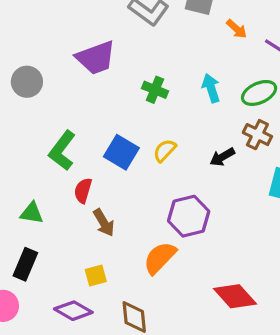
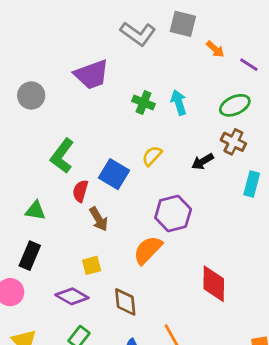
cyan arrow: (211, 88) -> (179, 103), moved
blue square: (121, 152) -> (114, 174), moved
red diamond: (235, 296) -> (214, 284), turned 42

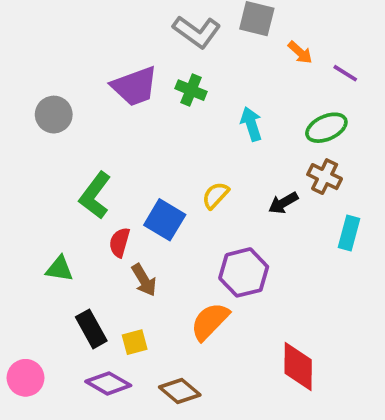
green cross: (144, 103) -> (191, 90), moved
black rectangle: (30, 256) -> (91, 329), moved, turned -52
brown diamond: (125, 302) -> (180, 391), turned -44

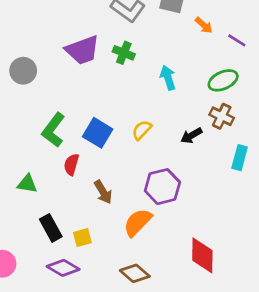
blue square: (165, 220) -> (98, 133), moved
brown arrow: (144, 280) -> (103, 192), moved
brown diamond: (180, 391) -> (135, 273), moved

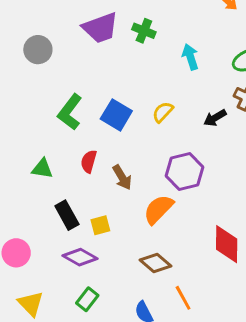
red semicircle: (71, 164) -> (89, 161), moved

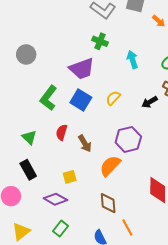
purple trapezoid: (100, 28) -> (82, 69), moved
green triangle: (42, 169) -> (29, 137), turned 35
black rectangle: (67, 215) -> (28, 170), moved
brown diamond: (156, 263) -> (108, 203), turned 45
yellow triangle: (31, 304) -> (21, 232), turned 36

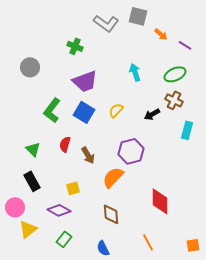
green cross: (100, 41) -> (75, 46), moved
orange line: (127, 227) -> (148, 242), moved
yellow triangle: (21, 232) -> (28, 229), moved

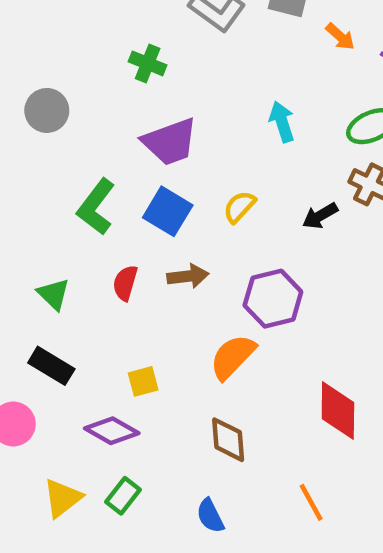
brown arrow: (88, 155) -> (188, 276), moved, turned -66
black rectangle: (32, 181) -> (51, 366), turned -30
yellow triangle: (28, 229) -> (62, 498), moved

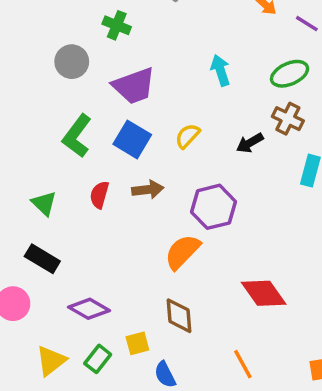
gray circle: (47, 110) -> (72, 62), moved
yellow square: (143, 381) -> (137, 343), moved
red diamond: (338, 411) -> (264, 293), turned -36

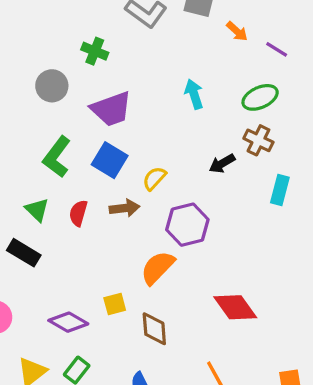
yellow semicircle: (188, 136) -> (154, 178), moved
green triangle: (44, 203) -> (37, 210), moved
black rectangle: (42, 259) -> (24, 253), moved
yellow square: (137, 343) -> (115, 304), moved

